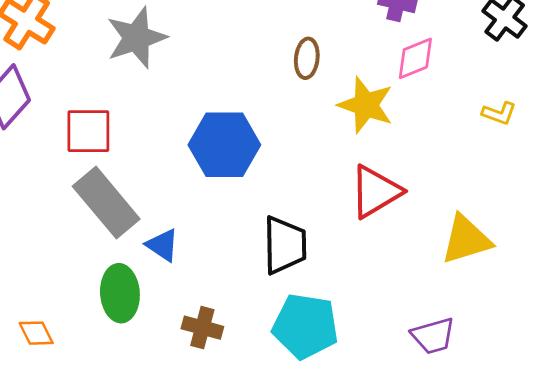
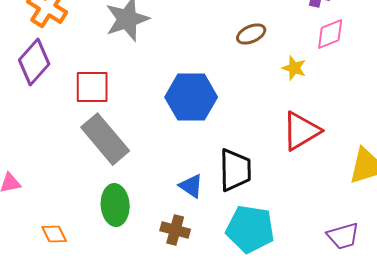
brown ellipse: (307, 58) -> (251, 34), turned 60
yellow star: (366, 105) -> (294, 68), size x0.6
blue triangle: (163, 245) -> (191, 186), moved

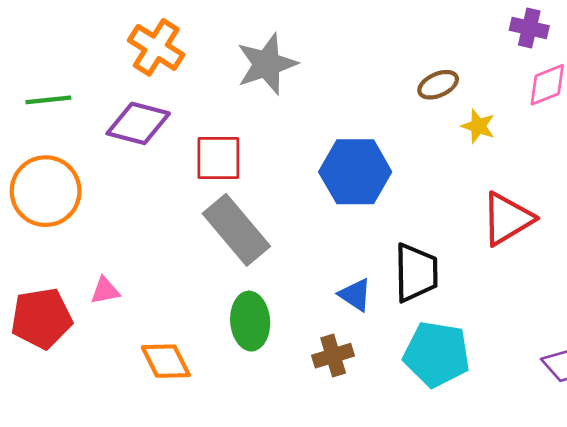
purple diamond: (34, 62) -> (138, 123), turned 63
yellow star: (294, 68) -> (478, 126), moved
brown cross: (175, 230) -> (333, 356), turned -32
orange diamond: (54, 234) -> (166, 361), size x1.4

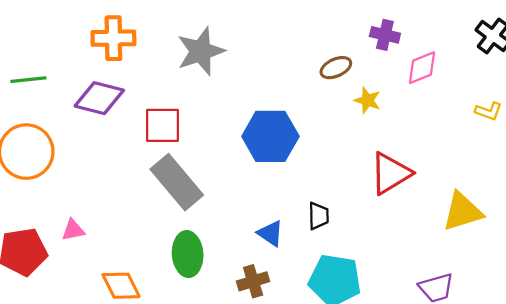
purple cross: (529, 28) -> (385, 35), moved
orange cross: (156, 47) -> (113, 38), turned -33
black trapezoid: (416, 273) -> (318, 216), size x0.6

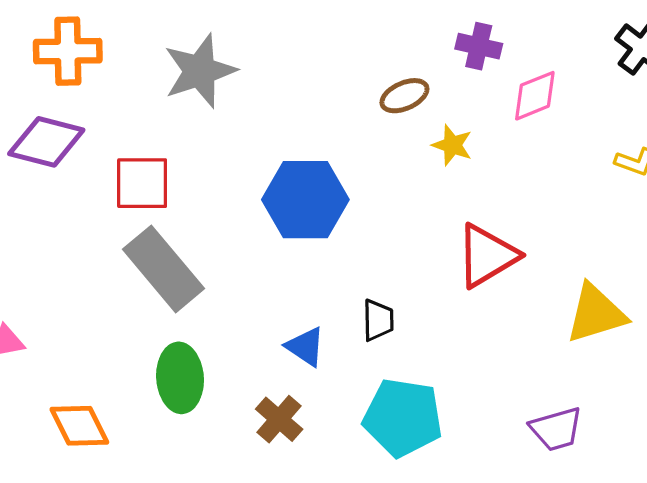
brown cross: (253, 281) -> (279, 419), turned -32

